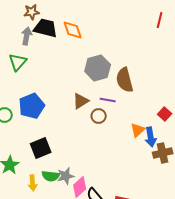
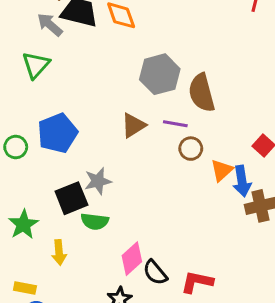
gray arrow: (27, 36) -> (50, 25), turned -60
brown circle: (99, 116) -> (191, 149), moved
green semicircle: (51, 176) -> (95, 221), moved
gray star: (66, 176) -> (98, 181), moved

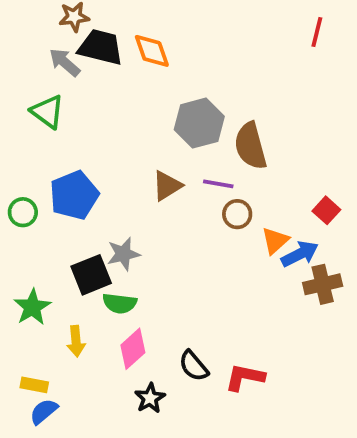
green triangle: (36, 65) -> (47, 112), turned -36
blue arrow: (242, 181) -> (300, 254), turned -108
pink diamond: (132, 259) -> (133, 349), moved

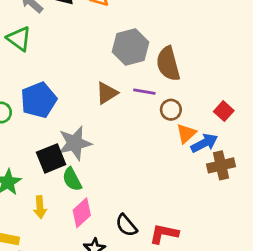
brown circle: (237, 214) -> (171, 110), moved
gray star: (123, 254) -> (75, 143), size x1.4
green semicircle: (120, 303) -> (72, 179), turned 55

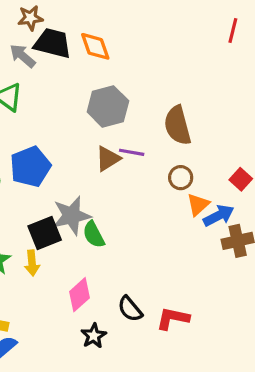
gray hexagon: (130, 47) -> (108, 106), moved
purple line: (144, 92) -> (132, 152), moved
green semicircle: (72, 179) -> (94, 235), moved
yellow arrow: (40, 207) -> (32, 263), moved

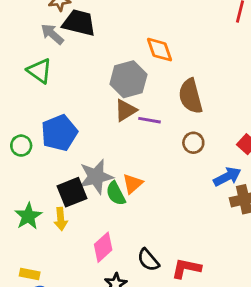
orange diamond: (95, 46) -> (159, 50), moved
brown triangle: (108, 159) -> (126, 110), moved
orange triangle: (198, 205) -> (133, 184), moved

